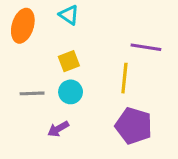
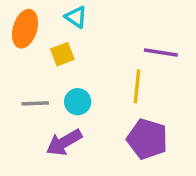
yellow square: (69, 61) -> (62, 54), moved
purple arrow: (58, 129) -> (64, 142), size x1.5

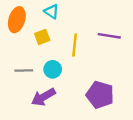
yellow line: (137, 86) -> (75, 45), moved

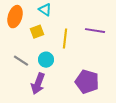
gray line: (24, 70) -> (21, 61), turned 35
purple arrow: (43, 97) -> (38, 84), turned -40

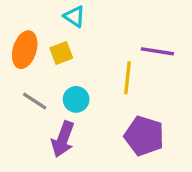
orange ellipse: (15, 17) -> (25, 50), moved
yellow line: (65, 39) -> (128, 78), moved

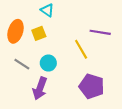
yellow line: (128, 78) -> (81, 49), turned -36

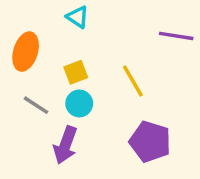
purple line: (100, 32) -> (176, 36), moved
yellow square: (39, 33) -> (76, 72), moved

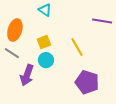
gray line: (36, 105) -> (12, 53), moved
purple arrow: (65, 145) -> (27, 75), moved

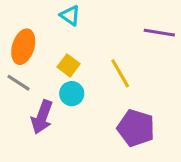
yellow square: (44, 42) -> (69, 65), turned -32

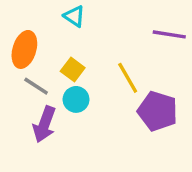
gray line: (19, 83) -> (36, 86), moved
purple pentagon: (136, 128) -> (158, 111), moved

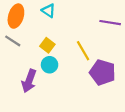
orange ellipse: (24, 49) -> (16, 16), moved
gray line: (36, 86) -> (13, 41), moved

